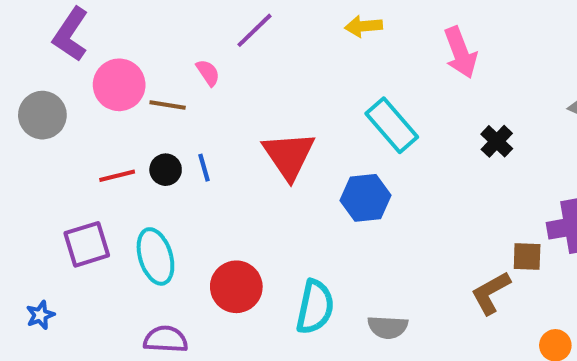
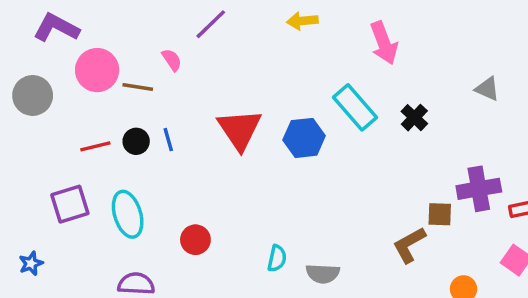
purple L-shape: (71, 34) -> (56, 28), turned 84
cyan rectangle: (392, 125) -> (355, 107), moved
blue hexagon: (366, 198) -> (304, 138), moved
red circle: (236, 287) -> (195, 240), size x0.7
cyan semicircle: (315, 307) -> (277, 258), moved, size x0.6

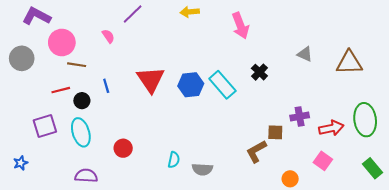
brown line: (138, 87) -> (77, 65), moved
cyan rectangle: (355, 107) -> (222, 85), moved
black circle: (136, 141) -> (82, 101), moved
purple cross: (479, 189) -> (300, 116), size x0.7

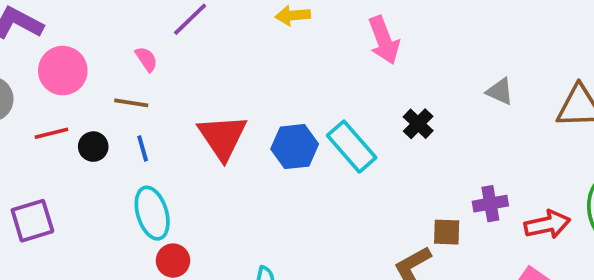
brown line: (77, 65) -> (131, 103), moved
red line: (61, 90) -> (51, 133), moved
black circle: (82, 101) -> (93, 147), moved
cyan ellipse: (81, 132) -> (152, 213), moved

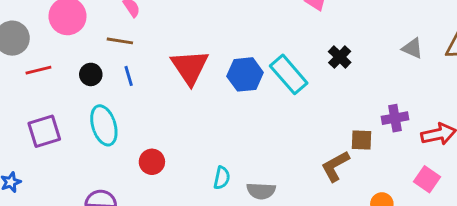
gray triangle: (500, 91) -> (412, 48), moved
red line: (51, 133) -> (38, 70), moved
cyan ellipse: (152, 213) -> (104, 125), moved

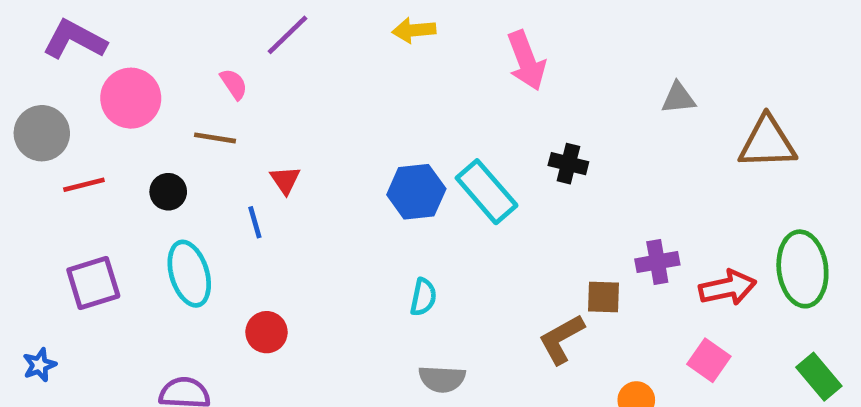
gray triangle: (412, 48) -> (678, 98), moved, turned -30
black cross: (340, 57) -> (568, 164), turned -30
red triangle: (190, 67) -> (285, 180), moved, size x0.5
blue line: (129, 76) -> (255, 222), moved
cyan semicircle: (222, 178) -> (423, 297), moved

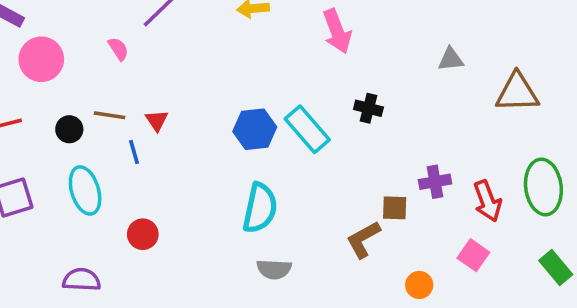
brown line: (215, 138) -> (110, 115), moved
red arrow: (728, 288) -> (487, 201), turned 81
cyan semicircle: (423, 297) -> (260, 208), size x1.8

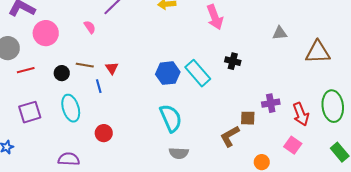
cyan semicircle: (260, 208) -> (171, 118), turned -36

